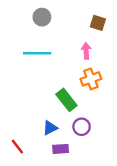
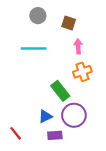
brown square: (98, 23) -> (69, 23), moved
purple circle: (82, 127) -> (74, 115), size x1.5

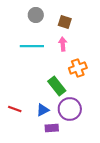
pink arrow: (78, 46) -> (63, 44), moved
red line: (16, 133) -> (15, 109), moved, turned -32

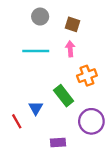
red line: (15, 109) -> (17, 121), turned 40
purple circle: (70, 109) -> (91, 121), moved
blue triangle: (43, 110) -> (36, 108), moved, turned -32

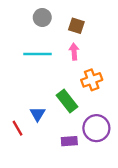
purple rectangle: (58, 142) -> (69, 141), moved

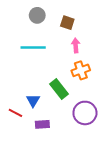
pink arrow: (74, 52) -> (76, 45), moved
red line: (18, 128) -> (15, 113), turned -32
purple rectangle: (69, 141) -> (42, 124), moved

